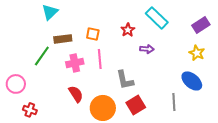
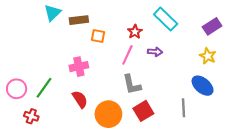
brown rectangle: (63, 39) -> (79, 20), moved
green line: (42, 56) -> (44, 88), moved
pink line: (100, 59) -> (127, 55), moved, turned 30

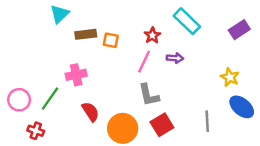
brown rectangle: (79, 20) -> (86, 34), moved
yellow star: (208, 56) -> (230, 77), moved
pink cross: (79, 67) -> (76, 75), moved
blue ellipse: (203, 86) -> (242, 107), moved

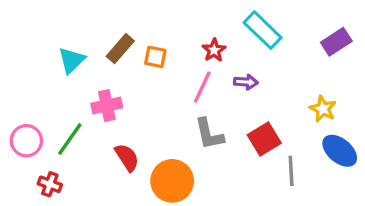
cyan triangle: (60, 14) -> (72, 60), moved
brown rectangle: (86, 34) -> (120, 49), turned -42
red square: (162, 125) -> (264, 139), moved

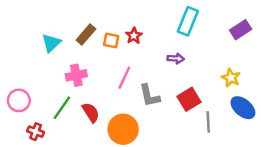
cyan rectangle: (263, 30) -> (188, 21), turned 68
red star: (214, 50) -> (134, 36), moved
pink line: (202, 87) -> (124, 78), moved
green line: (70, 139) -> (62, 108), moved

